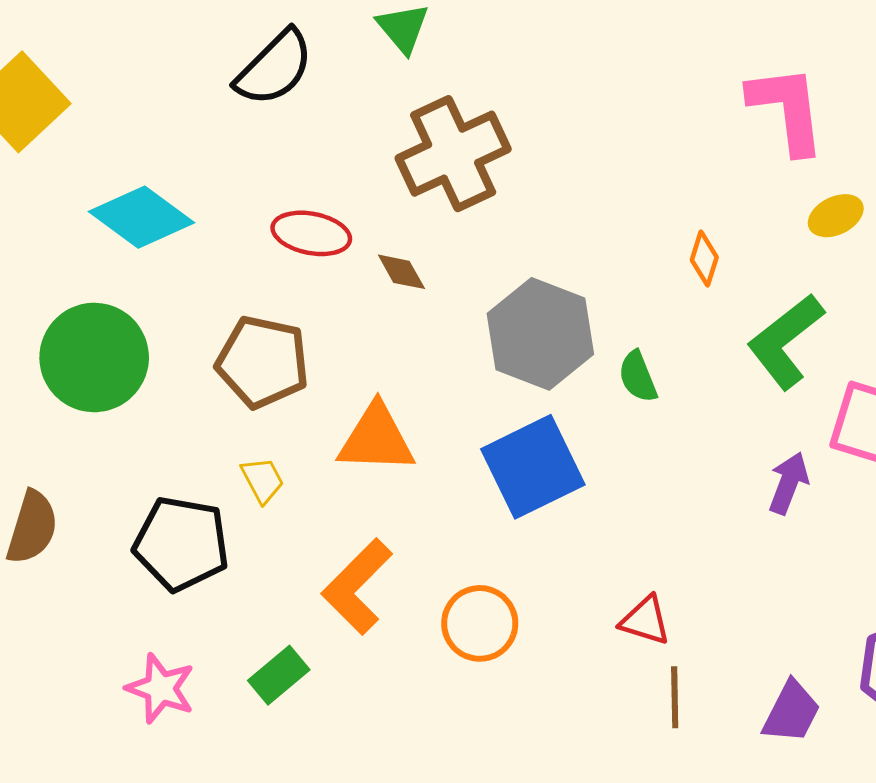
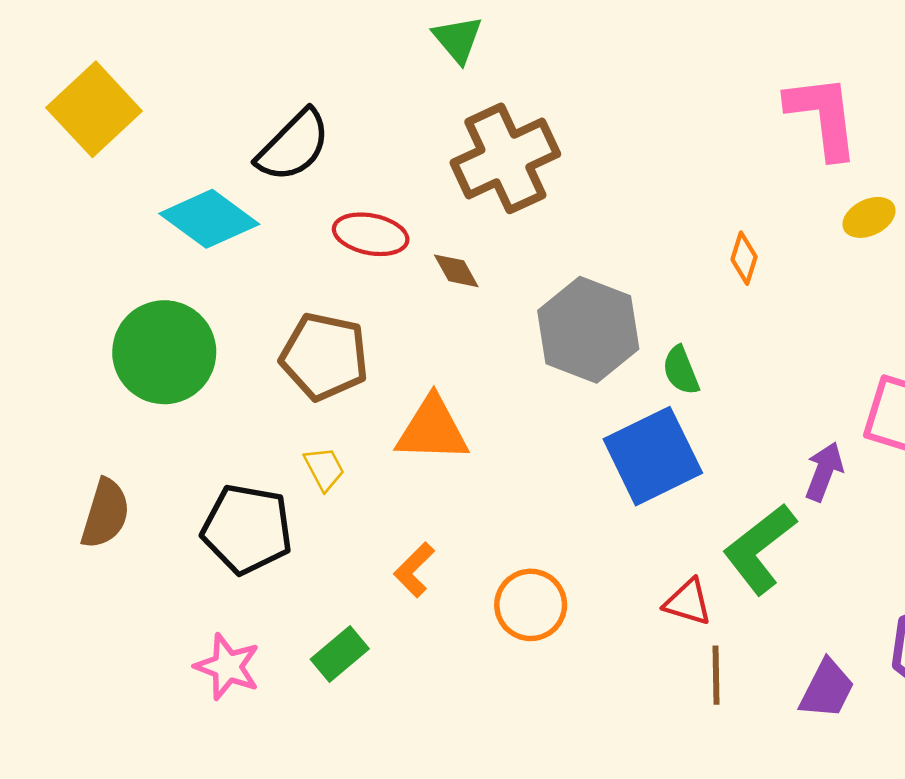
black semicircle: (274, 68) -> (293, 146), moved
green L-shape: (786, 341) -> (760, 549), moved
blue square: (533, 467) -> (653, 456), moved
orange L-shape: (357, 586) -> (414, 570), size x0.6

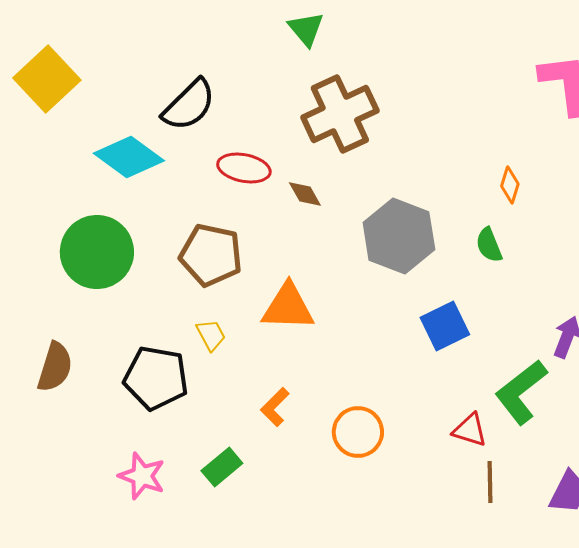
green semicircle: (681, 370) -> (489, 245), moved
blue square: (653, 456) -> (445, 326), size x0.7

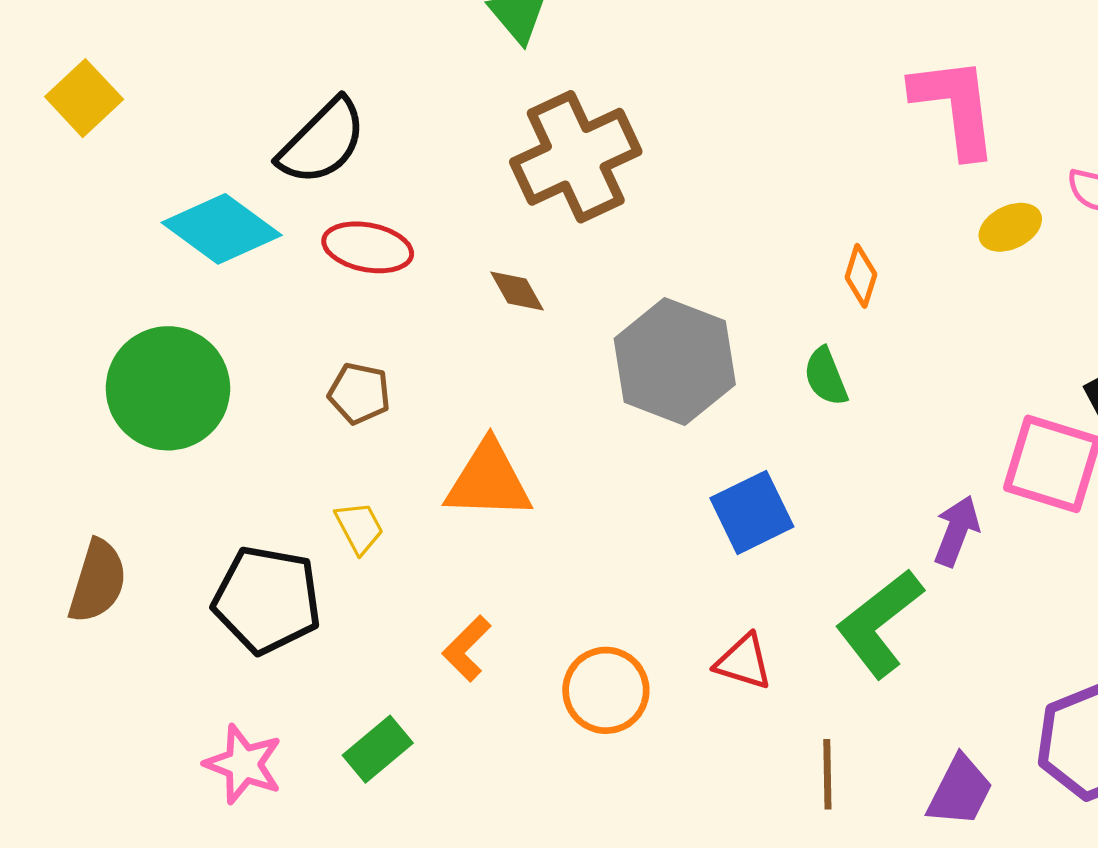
yellow square: (47, 79) -> (84, 98), size x0.7
red ellipse: (244, 168) -> (368, 247), moved
brown pentagon: (211, 255) -> (359, 393), size x0.6
red triangle: (470, 430) -> (744, 662), moved

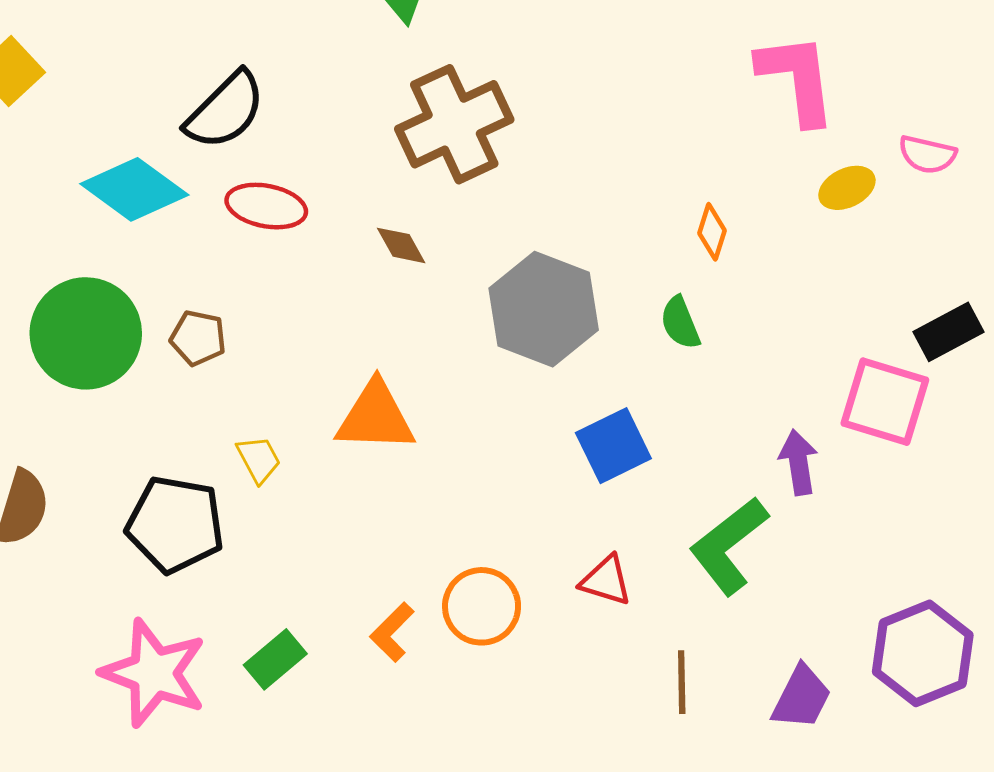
brown pentagon: (359, 393) -> (198, 338), moved
purple arrow: (957, 531) -> (798, 462), turned -30
orange L-shape: (467, 648) -> (392, 632), moved
pink star: (243, 764) -> (154, 673), size x1.5

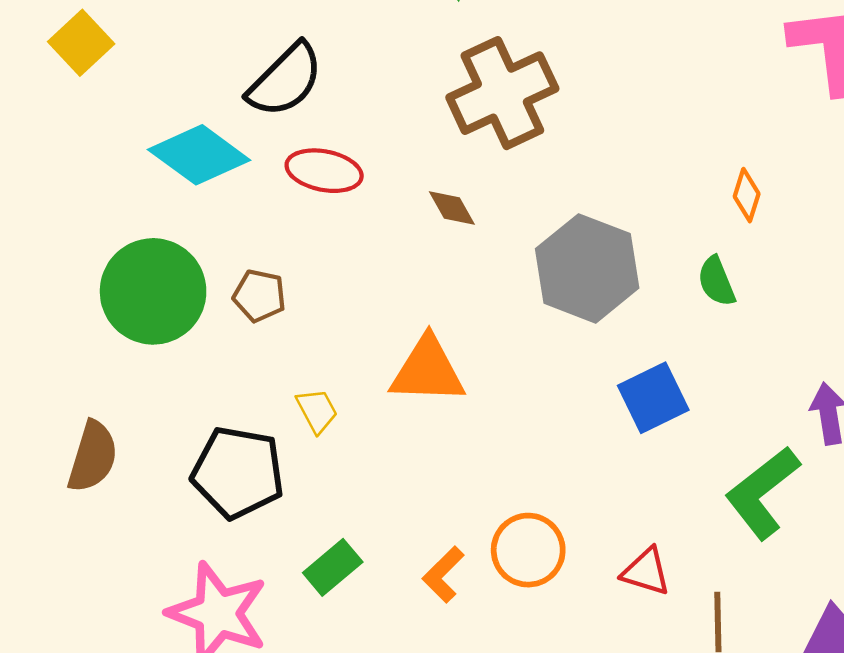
red triangle: (606, 581) -> (646, 572), moved
green rectangle: (275, 659) -> (333, 567), moved

